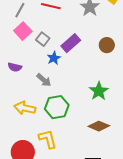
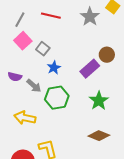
purple rectangle: (71, 43) -> (90, 69), moved
gray arrow: (44, 80) -> (34, 86), moved
green hexagon: (57, 107) -> (57, 98), moved

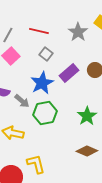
gray square: (43, 49) -> (46, 54), moved
blue star: (54, 68) -> (42, 83), size x1.6
purple rectangle: (90, 69) -> (69, 73), moved

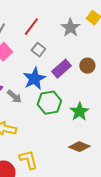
red line: (39, 31) -> (31, 27), turned -66
green hexagon: (45, 113) -> (49, 103), moved

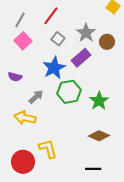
gray star: (70, 28) -> (86, 33), moved
brown circle: (87, 66) -> (107, 42), moved
gray arrow: (14, 97) -> (36, 97), moved, turned -84

